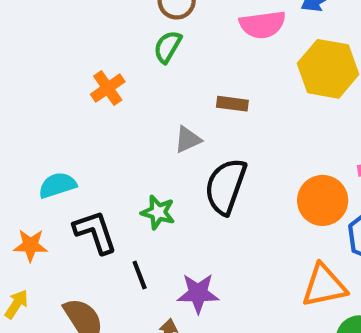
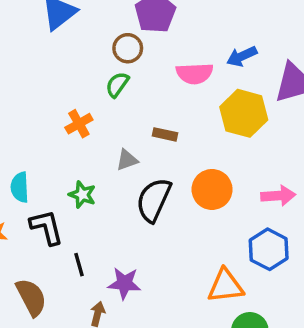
orange cross: (108, 88) -> (79, 124), moved
cyan semicircle: (57, 185) -> (20, 187), turned -80
orange circle: (323, 200) -> (212, 189), moved
green star: (158, 212) -> (82, 195), moved

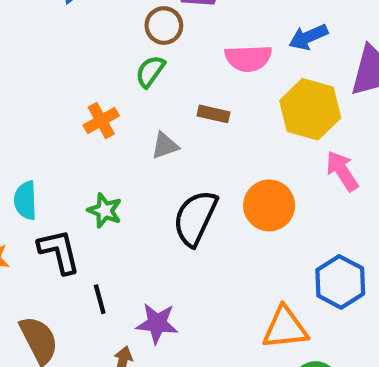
brown rectangle: (165, 134) -> (213, 114), moved
gray triangle: (127, 160) -> (165, 146), moved
pink arrow: (278, 196) -> (342, 171), moved, turned -120

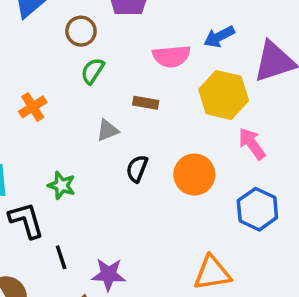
brown circle: (164, 26) -> (81, 31), moved
orange cross: (101, 121) -> (33, 107), moved
black semicircle: (195, 218) -> (137, 169), moved, size x0.6
blue hexagon: (340, 282) -> (257, 209), moved

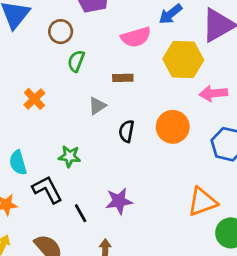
pink arrow: (252, 144) -> (213, 93), turned -48
purple star: (108, 275) -> (119, 201), moved

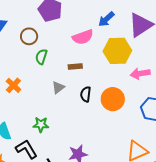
black semicircle: (126, 131) -> (86, 94), moved

